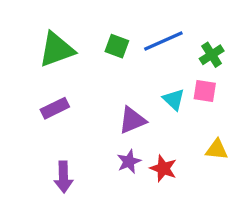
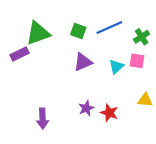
cyan triangle: (174, 100) -> (116, 67), turned 35
purple rectangle: (55, 108) -> (19, 54), moved
purple triangle: (132, 120) -> (83, 62), moved

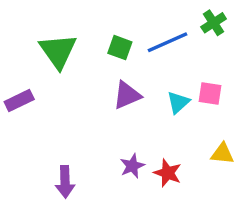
green triangle: (38, 33) -> (58, 51), turned -45
green cross: (142, 37) -> (214, 23), moved
purple rectangle: (19, 54) -> (19, 101), moved

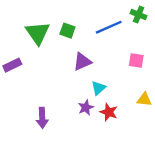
green cross: (214, 23) -> (139, 15), turned -35
green square: (120, 48) -> (67, 31), moved
cyan triangle: (178, 102) -> (98, 88), moved

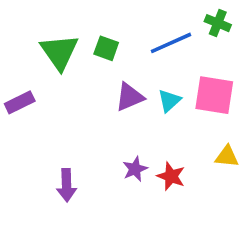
pink square: (136, 60) -> (214, 95), size x1.6
cyan triangle: (98, 88) -> (169, 101), moved

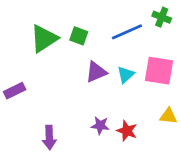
green triangle: (59, 52) -> (44, 39), turned 32
purple rectangle: (20, 102) -> (15, 91), moved
purple star: (135, 169) -> (100, 125), turned 30

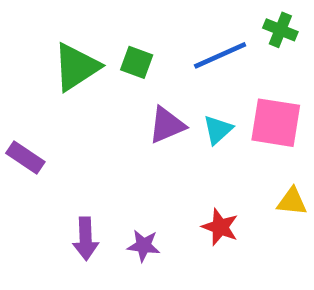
purple rectangle: (15, 91) -> (25, 157), turned 60
purple star: (100, 125) -> (144, 246), moved

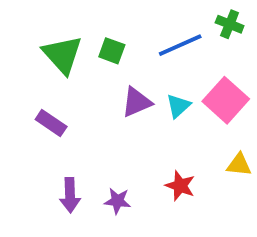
green triangle: (76, 67) -> (62, 55), turned -39
pink square: (276, 123) -> (226, 100), turned 33
purple rectangle: (25, 157) -> (51, 123), moved

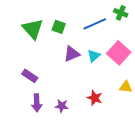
purple rectangle: (51, 123) -> (30, 76), moved

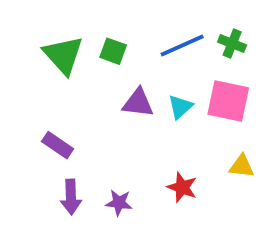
green cross: (121, 13) -> (232, 43), moved
pink square: (119, 53) -> (228, 101), turned -30
purple triangle: (72, 54) -> (138, 103), turned 30

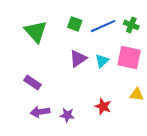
green square: (113, 51) -> (75, 24), moved
purple triangle: (138, 103) -> (78, 59), turned -42
purple arrow: (71, 197) -> (40, 112), turned 84

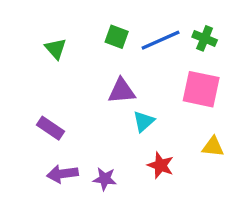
green triangle: (36, 31) -> (56, 49), size x0.6
purple triangle: (78, 59) -> (122, 91), turned 30
cyan triangle: (102, 61) -> (144, 121), moved

